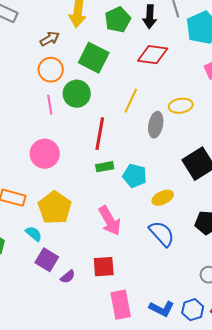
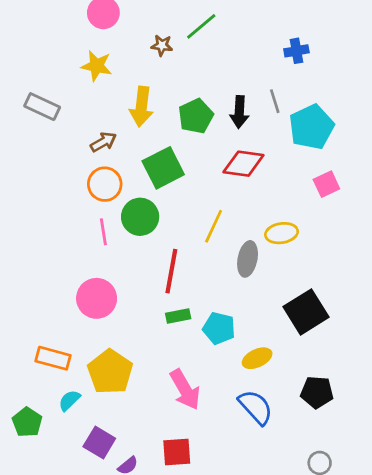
green square: (94, 58) -> (163, 168), turned 36
cyan semicircle: (34, 234) -> (69, 400), moved, turned -84

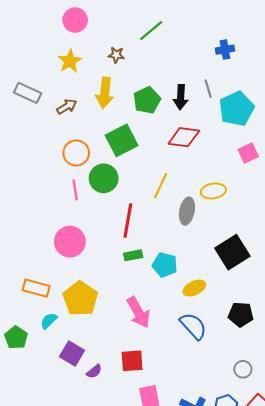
brown star: (162, 45) -> (116, 55), moved
yellow star: (97, 66) -> (70, 61), turned 30
brown arrow: (103, 142) -> (67, 107), moved

